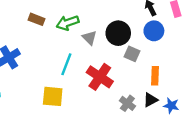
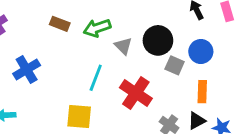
blue circle: (154, 31) -> (201, 52), moved

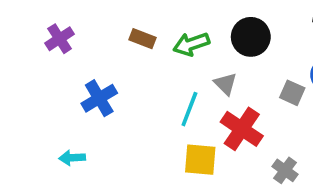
black circle: (158, 40) -> (251, 37), moved
gray triangle: (123, 46) -> (226, 84), moved
yellow square: (79, 117) -> (200, 160), moved

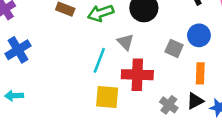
blue cross: (99, 98) -> (18, 50), moved
red cross: (242, 129) -> (137, 75), turned -32

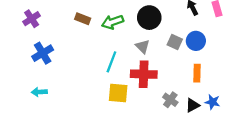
gray triangle: (126, 42) -> (143, 46), moved
gray square: (174, 48) -> (175, 42), moved
black triangle: (195, 101) -> (193, 105), moved

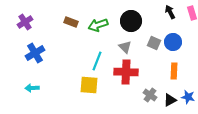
yellow square: (118, 93) -> (89, 85), moved

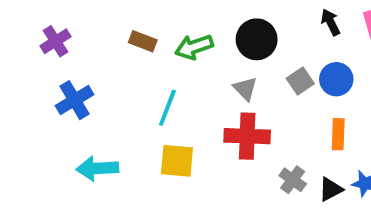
gray square: (154, 43) -> (300, 81), turned 32
cyan line: (97, 61) -> (167, 108), moved
cyan arrow: (32, 88) -> (97, 168), moved, size x1.5

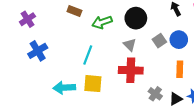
brown rectangle: (143, 41) -> (74, 11), moved
cyan arrow: (97, 168) -> (64, 88), moved

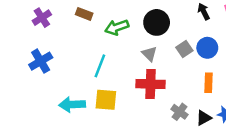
purple cross: (27, 19) -> (42, 18), moved

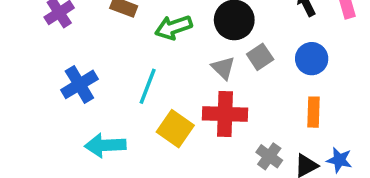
gray square: (184, 49) -> (260, 57), moved
blue cross: (41, 61) -> (79, 84), moved
yellow square: (106, 100) -> (175, 129), moved, turned 30

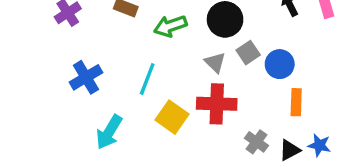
blue circle: (312, 59) -> (280, 64), moved
cyan arrow: (105, 145) -> (109, 132), turned -56

